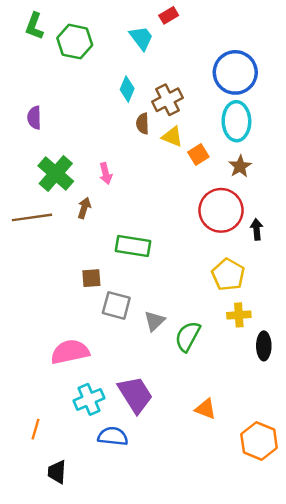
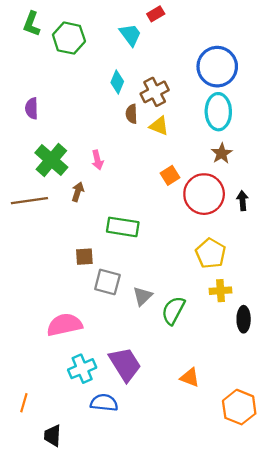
orange square: (198, 154) -> (170, 175), moved
black arrow: (257, 229) -> (242, 201), moved
orange line: (36, 429) -> (24, 403), moved

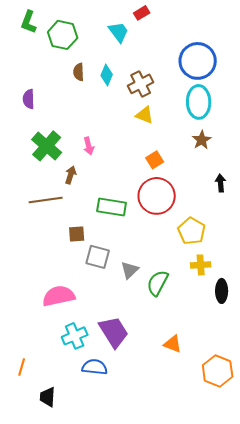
brown semicircle: (132, 114) -> (79, 72), moved
red circle: (204, 194) -> (157, 196), moved
brown line: (29, 201) -> (46, 200), moved

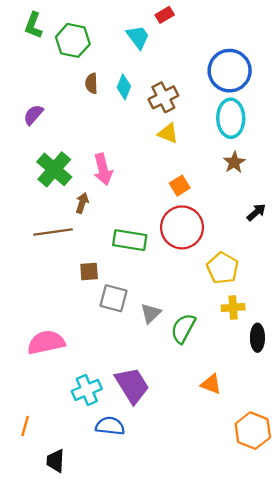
purple semicircle: (29, 99) -> (33, 115), turned 42
pink arrow: (89, 146) -> (103, 169), size x1.5
black arrow: (221, 183) -> (256, 212), turned 54
pink semicircle: (59, 296) -> (46, 342), moved
orange triangle: (173, 344) -> (211, 384), moved

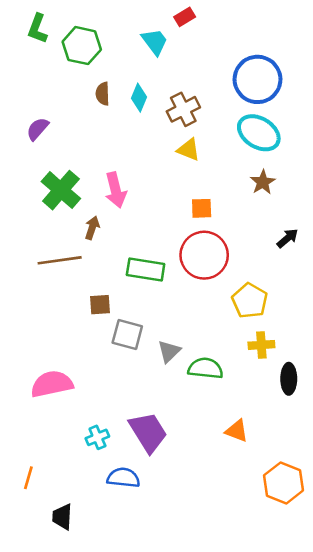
cyan ellipse: (231, 118) -> (259, 133), turned -57
orange square: (180, 186) -> (202, 208), turned 30
green semicircle: (183, 328) -> (205, 368), turned 68
cyan cross: (87, 390) -> (97, 437), size x0.7

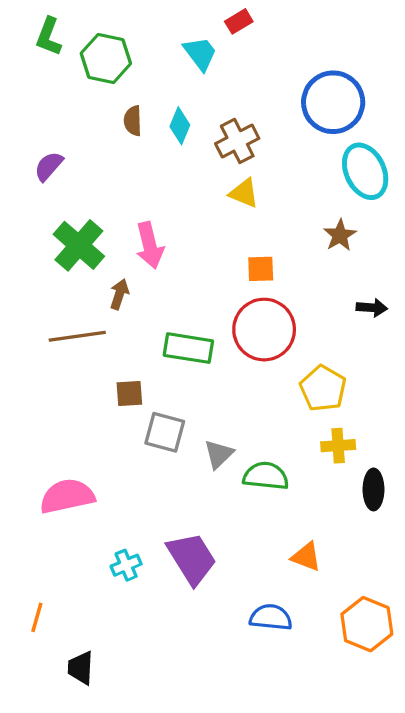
cyan ellipse: (259, 133) -> (365, 171), moved, turned 33
black arrow: (287, 238) -> (372, 308), turned 45
blue semicircle: (123, 478) -> (271, 617), moved

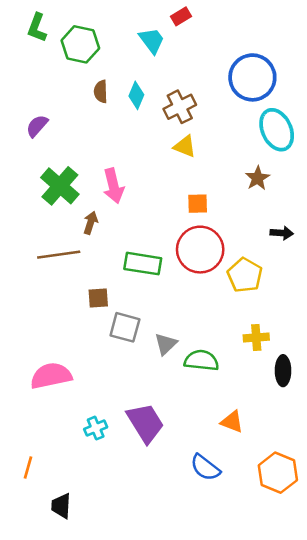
yellow pentagon: (323, 388) -> (245, 275), moved
blue semicircle: (271, 617) -> (205, 468), turned -148

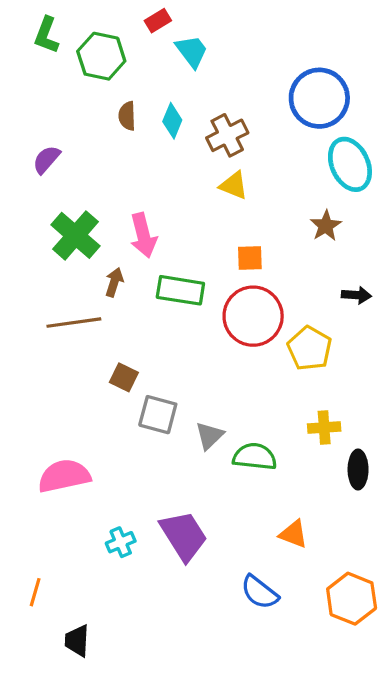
red rectangle: (181, 16) -> (158, 21), moved
green rectangle: (143, 264) -> (180, 290), moved
brown square: (98, 298) -> (124, 377), turned 30

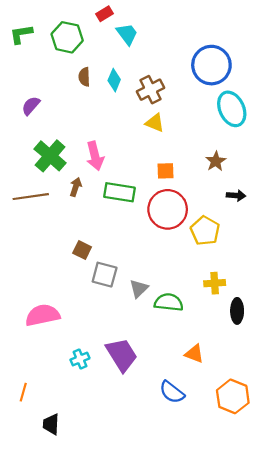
green L-shape: (46, 35) -> (21, 34), moved, turned 60
brown star: (326, 226) -> (216, 161), moved
brown line: (74, 323) -> (31, 197), moved

